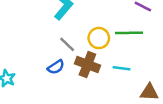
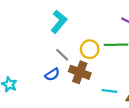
cyan line: (121, 68) -> (109, 91), moved

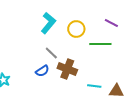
yellow circle: (90, 49) -> (76, 29), moved

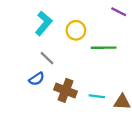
purple line: (111, 23) -> (119, 12), moved
brown cross: (67, 69) -> (66, 90), moved

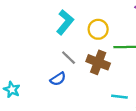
brown cross: (66, 90) -> (98, 62), moved

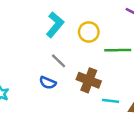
brown cross: (98, 62) -> (89, 80), moved
blue semicircle: (58, 79) -> (48, 83), turned 56

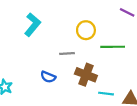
cyan L-shape: (55, 25) -> (33, 25), moved
gray line: (59, 61) -> (67, 54), moved, turned -48

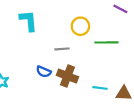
cyan L-shape: (33, 25) -> (28, 21), turned -45
brown cross: (86, 75) -> (67, 76), moved

